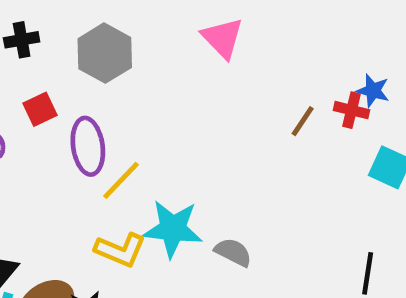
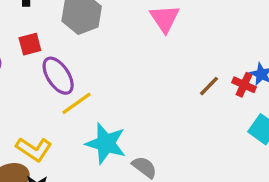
purple ellipse: (88, 146) -> (58, 76), turned -36
yellow L-shape: (120, 250) -> (34, 149), moved

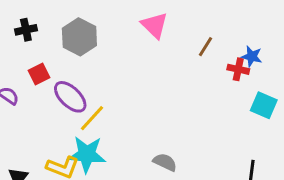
brown line: (209, 86) -> (206, 47), moved
cyan star: (106, 143) -> (87, 154), moved

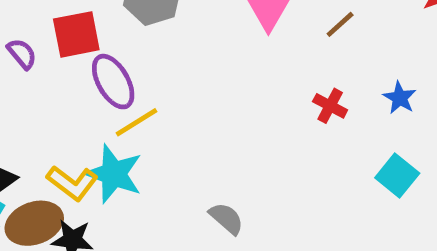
brown line: (206, 47) -> (340, 24), moved
red cross: (238, 69) -> (330, 106), moved
red square: (39, 74) -> (76, 34), size x1.5

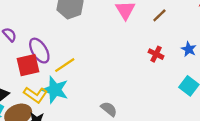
red square: (76, 34) -> (28, 65), moved
purple ellipse: (113, 82) -> (39, 51), moved

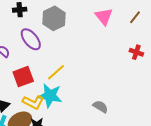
purple ellipse: (39, 51) -> (31, 39), moved

